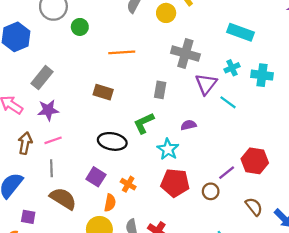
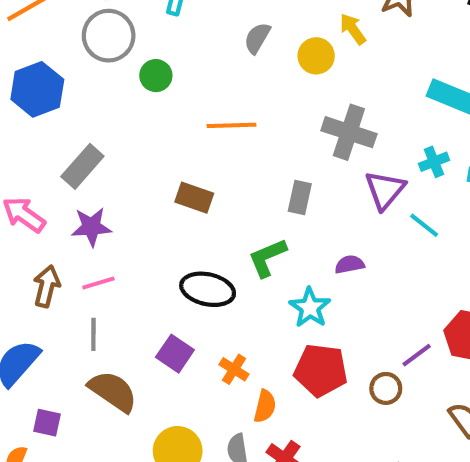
orange semicircle: (110, 203) -> (265, 406), moved

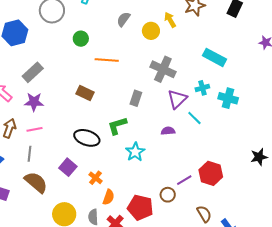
green circle: (156, 76) -> (81, 39), moved
purple semicircle: (350, 264) -> (168, 131), moved
red pentagon: (321, 370) -> (140, 207), moved

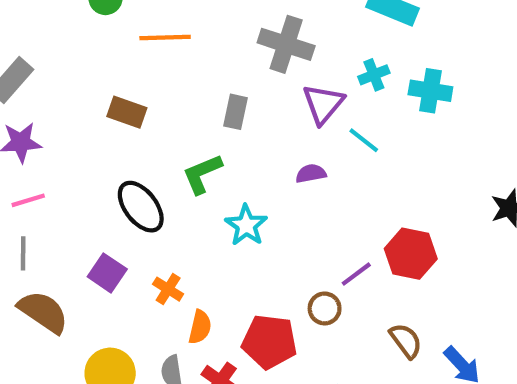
black ellipse: (87, 138) -> (141, 207), turned 40

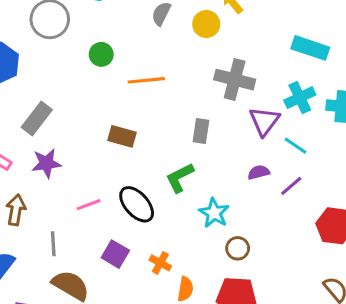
cyan cross: (374, 75) -> (300, 98), size x1.4
pink line: (28, 200) -> (89, 205), moved
purple line: (356, 274) -> (291, 186), moved
brown circle: (325, 308) -> (238, 248), moved

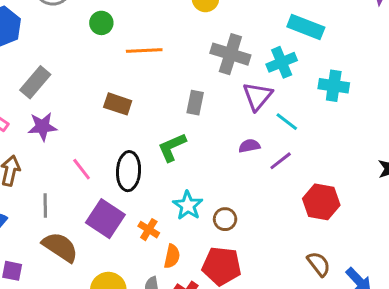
cyan cross: (300, 98) -> (282, 62), moved
black ellipse: (137, 204) -> (129, 171), turned 42
pink line: (89, 205) -> (82, 169), turned 70
cyan star: (214, 213) -> (188, 205), moved
purple square: (115, 254) -> (105, 219), size x1.4

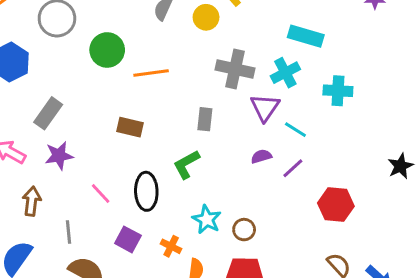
green circle: (101, 23) -> (107, 50), size x1.5
purple square: (105, 219) -> (128, 239), size x0.7

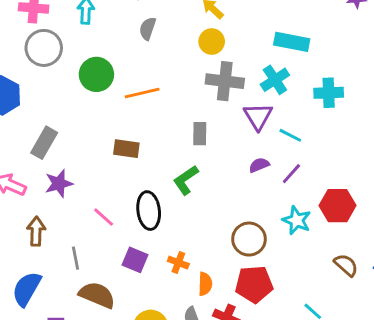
yellow circle: (206, 17) -> (212, 42), moved
cyan star: (207, 219) -> (297, 220), moved
brown circle: (244, 230) -> (249, 239), size x1.5

